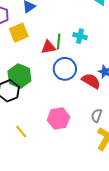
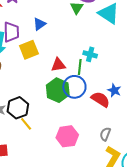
green line: (59, 42) -> (80, 67), moved
green hexagon: (19, 76) -> (58, 90), moved
yellow line: (21, 131) -> (26, 124), moved

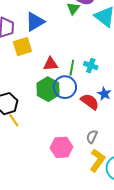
blue triangle: (40, 24) -> (35, 22), size x1.5
cyan cross: (90, 54) -> (91, 66), moved
pink hexagon: (67, 136) -> (61, 147), moved

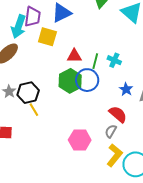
yellow square: (22, 47) -> (47, 37), turned 30
red semicircle: (90, 102) -> (118, 114), moved

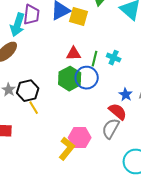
yellow square: (47, 37) -> (78, 17), moved
blue star: (126, 89) -> (126, 95), moved
gray semicircle: (111, 131) -> (111, 129), size x1.5
yellow L-shape: (115, 155) -> (67, 149), moved

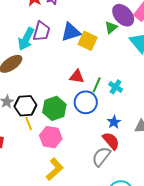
green hexagon: (70, 79) -> (54, 108), moved
blue star: (126, 95) -> (114, 122), moved
pink hexagon: (80, 138) -> (51, 137), moved

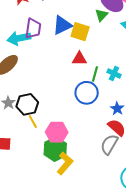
cyan arrow: (26, 39) -> (19, 38), turned 60
red triangle: (77, 77) -> (79, 59), moved
green hexagon: (54, 108) -> (55, 149), moved

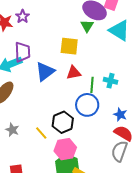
blue triangle: (62, 25) -> (45, 71), moved
black hexagon: (27, 104) -> (63, 122), moved
yellow line: (33, 121) -> (41, 133), moved

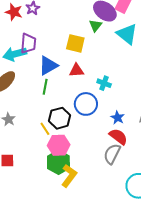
cyan cross: (110, 81) -> (104, 83), moved
green line: (92, 85) -> (45, 87), moved
yellow line: (41, 133) -> (45, 129), moved

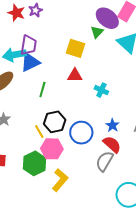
blue triangle: (48, 66) -> (30, 62), moved
blue circle: (86, 104) -> (81, 133), moved
green hexagon: (58, 162) -> (34, 163), moved

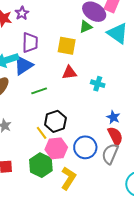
green triangle: (97, 32) -> (86, 27), turned 32
purple trapezoid: (29, 45) -> (30, 43), moved
green line: (42, 90) -> (39, 91), turned 63
blue circle: (81, 133) -> (85, 147), moved
red semicircle: (112, 144) -> (115, 136), turned 30

